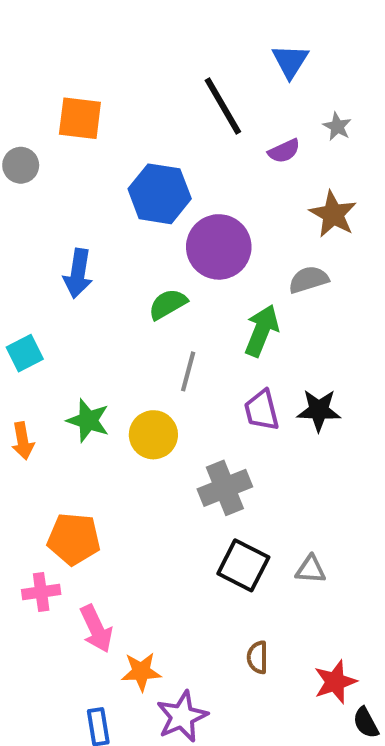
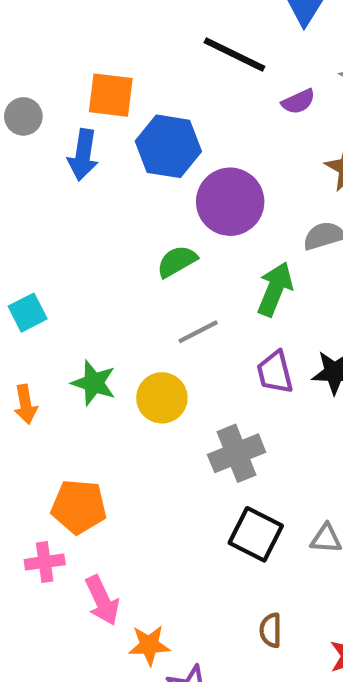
black line: (223, 106) -> (234, 55), turned -34
orange square: (80, 118) -> (111, 95), moved
blue arrow: (78, 273) -> (83, 155), moved
gray line: (188, 371) -> (198, 332), turned 48

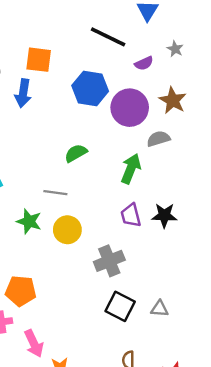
blue hexagon: (168, 146) -> (90, 88), moved
purple circle: (230, 202) -> (130, 108), moved
gray line: (198, 332) -> (55, 193), moved, turned 35

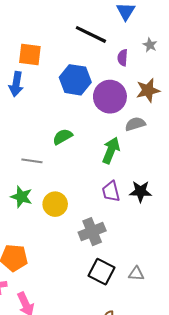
purple semicircle: (144, 63) -> (123, 58), turned 119
brown star: (173, 100) -> (148, 90), turned 30
gray line: (55, 193) -> (32, 161), moved

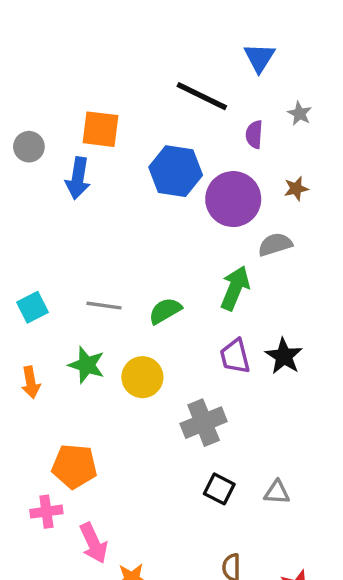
brown star: (148, 90) -> (296, 189), size x0.6
green semicircle: (63, 137) -> (165, 311), moved
black star: (140, 191) -> (284, 356), turned 30
black square: (102, 272) -> (219, 489), size x0.7

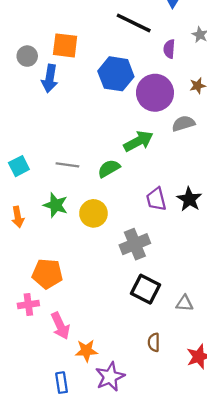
gray circle: (29, 147) -> (27, 56), moved
green arrow: (235, 288) -> (138, 141), moved, turned 40
black square: (219, 489) -> (146, 289), size x1.4
gray triangle: (277, 492) -> (185, 303), moved

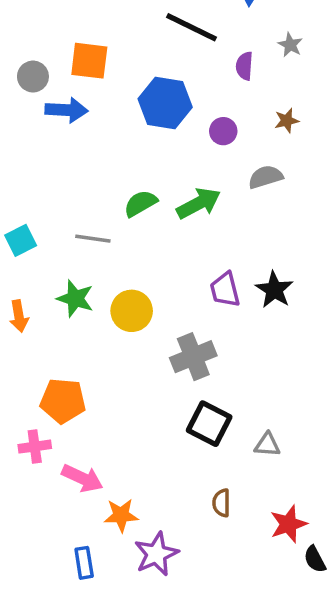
blue arrow: (50, 79) -> (66, 110), turned -96
purple circle: (155, 93) -> (223, 131), size x0.5
green semicircle: (109, 168) -> (140, 203), moved
pink arrow: (60, 326) -> (82, 478), turned -40

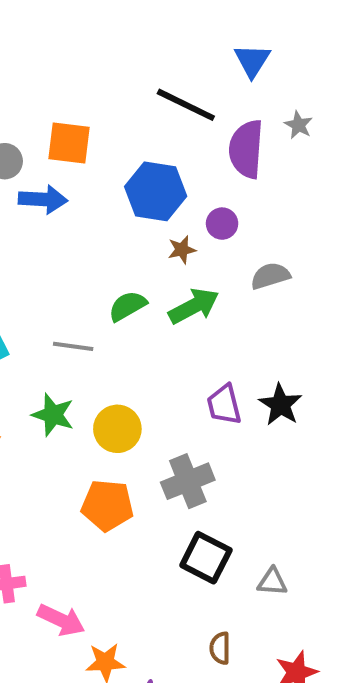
purple semicircle: (244, 66) -> (246, 149), size x1.8
brown star: (287, 121) -> (182, 250), moved
orange pentagon: (63, 401) -> (107, 505), moved

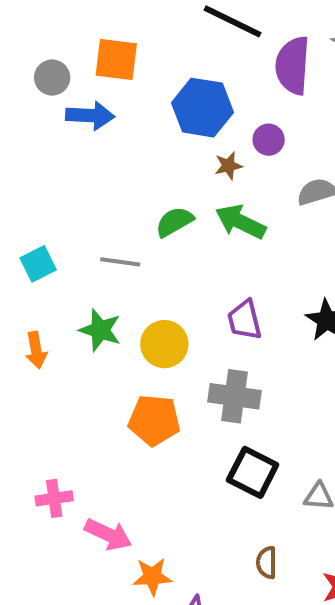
green arrow: (194, 306) -> (241, 222), turned -126
purple trapezoid: (224, 405) -> (245, 320), moved
gray cross: (188, 481) -> (235, 396), turned 30

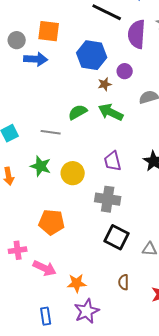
orange pentagon: (154, 420) -> (52, 222), moved
orange star: (152, 577) -> (77, 283), moved

